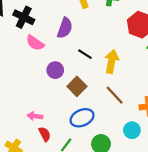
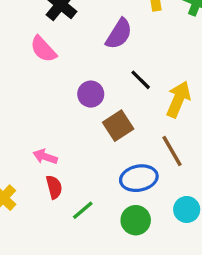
pink semicircle: (35, 43) -> (43, 49), moved
blue ellipse: (82, 118) -> (139, 178), moved

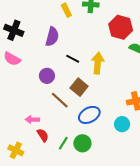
brown square: (118, 126) -> (79, 87), moved
brown line: (172, 151) -> (60, 100), moved
green circle: (136, 220) -> (82, 143), moved

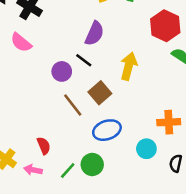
purple semicircle: (52, 37) -> (94, 34), moved
black line: (73, 59) -> (84, 60), moved
pink arrow: (32, 120) -> (33, 170), moved
green line: (63, 143) -> (68, 170), moved

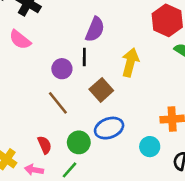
black line: (84, 60) -> (84, 57), turned 54
brown line: (73, 105) -> (58, 103), moved
green circle: (92, 164) -> (79, 142), moved

